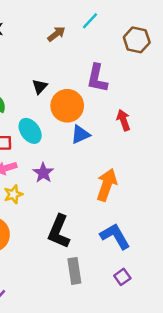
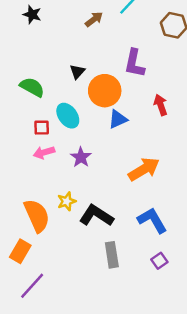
orange arrow: (107, 185) -> (144, 169), turned 40
yellow star: (13, 194) -> (67, 201), moved
black L-shape: (59, 231) -> (96, 216), turned 100

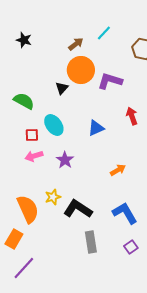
purple L-shape: (134, 63) -> (110, 81), turned 95
orange circle: (105, 91) -> (81, 70), moved
orange arrow: (144, 169) -> (118, 170), size x0.6

